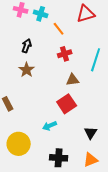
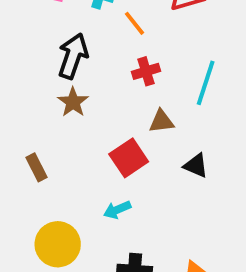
black arrow: (27, 46) -> (73, 56), size x1.6
red square: (67, 104) -> (129, 158), moved
black triangle: (91, 133) -> (196, 165), moved, turned -40

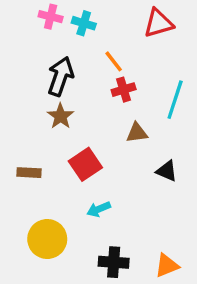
orange line: (134, 23) -> (114, 61), moved
red square: (129, 158) -> (85, 164), moved
brown rectangle: (37, 167) -> (29, 173), turned -60

